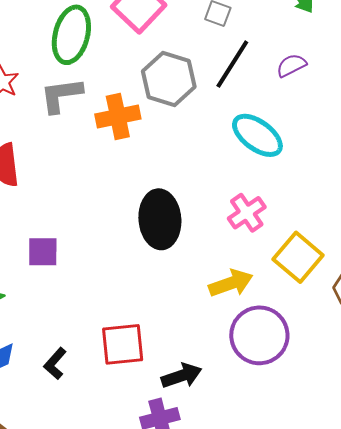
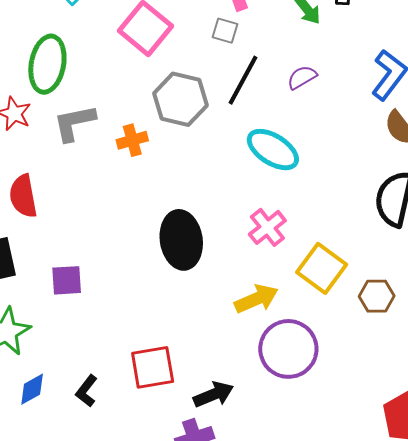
green ellipse: (71, 35) -> (47, 64), moved
orange cross: (118, 116) -> (132, 140), size x0.7

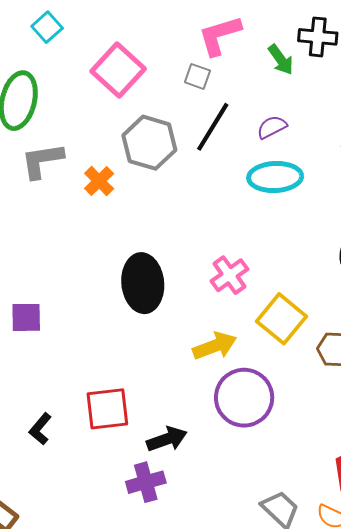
orange cross: (132, 140) -> (99, 181), turned -32
cyan ellipse: (273, 150) -> (275, 177), moved, turned -38

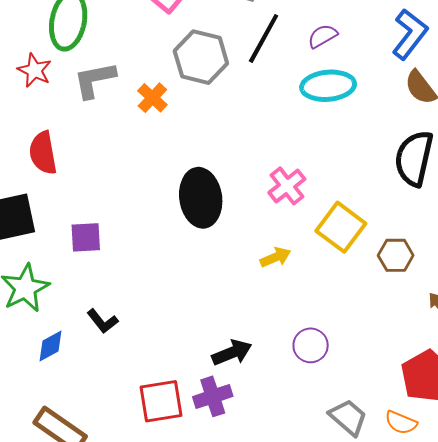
yellow arrow: (215, 346) -> (275, 257), size x0.7
purple circle: (244, 398) -> (311, 345), moved, size x0.6
red square: (107, 409) -> (161, 401), moved
black L-shape: (40, 429) -> (102, 321), moved, turned -76

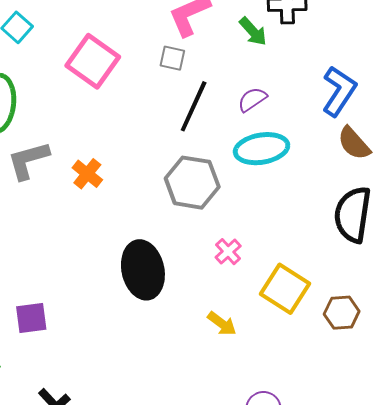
gray hexagon: (201, 57) -> (192, 183), moved
pink cross: (287, 186) -> (228, 252), size x0.7
yellow arrow: (275, 257) -> (222, 324), turned 64

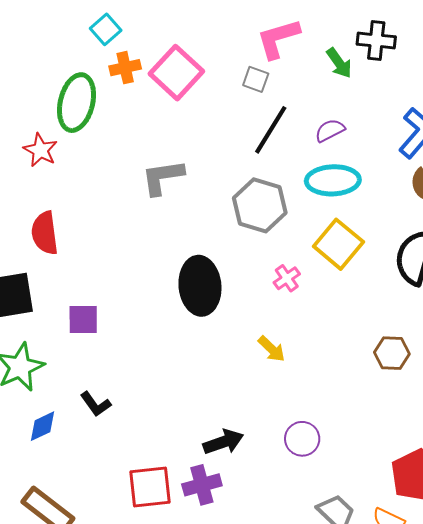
gray L-shape: (28, 160) -> (163, 177), moved
orange cross: (87, 174) -> (125, 68), moved, turned 32
yellow square: (285, 289) -> (338, 244), moved

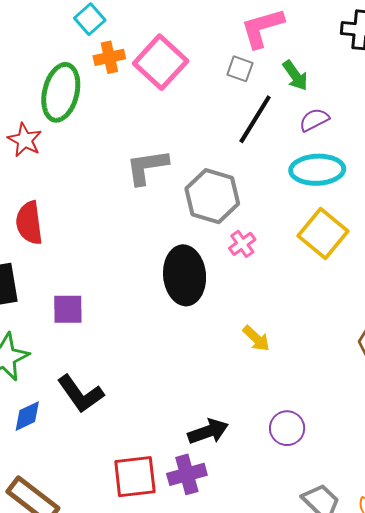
green arrow: (339, 63) -> (295, 76), moved
gray hexagon: (260, 205) -> (212, 196), moved
pink cross: (287, 278) -> (242, 244), moved
black L-shape: (96, 404) -> (80, 394), size x1.5

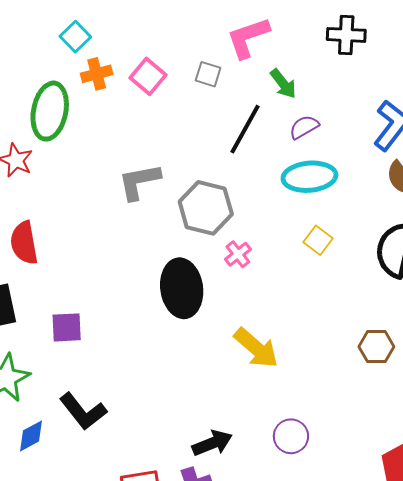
pink square: (161, 62) -> (148, 76), size x0.7
gray square: (240, 69) -> (208, 74), moved
yellow square: (323, 234) -> (318, 240), size x0.6
yellow arrow: (256, 338) -> (256, 348), size x1.6

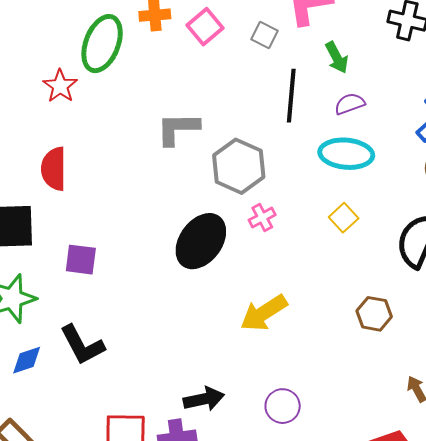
black line: (245, 129) -> (291, 96), turned -34
black ellipse: (182, 288) -> (201, 241), turned 34
brown hexagon: (376, 347) -> (374, 314), moved
yellow arrow: (256, 348) -> (264, 313), turned 96

